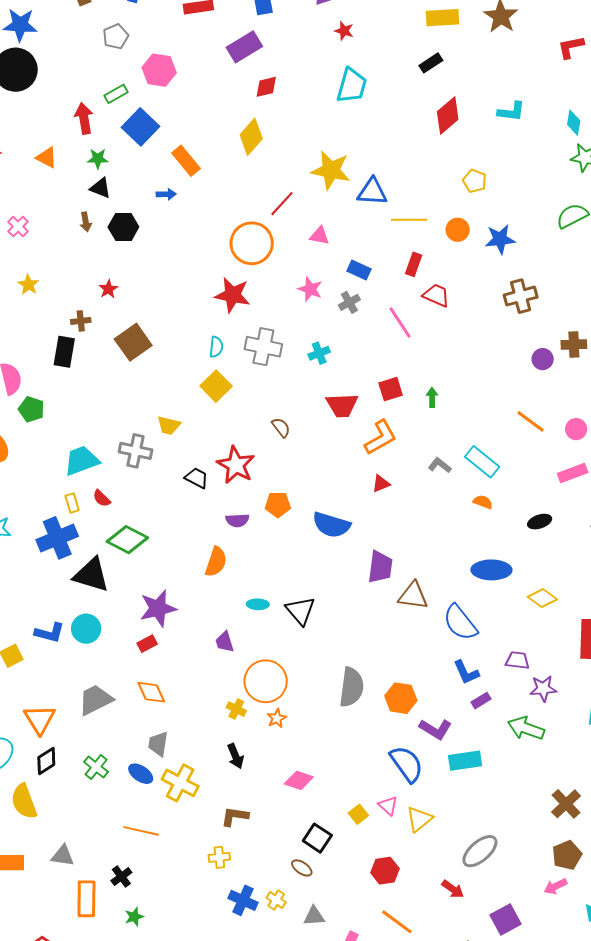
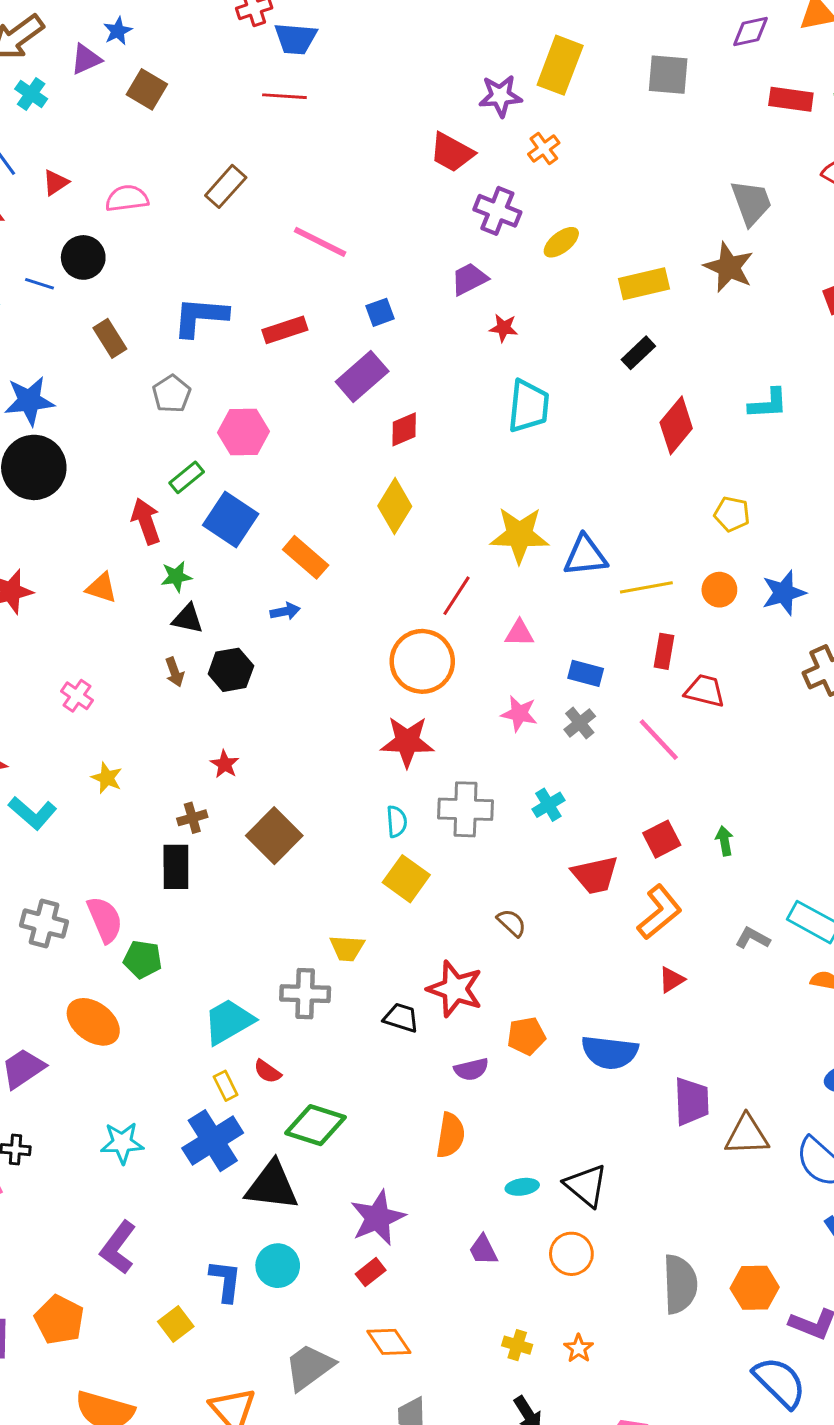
blue L-shape: (50, 633) -> (225, 1281), turned -88
orange circle: (266, 681) -> (571, 1254), moved, size x0.7

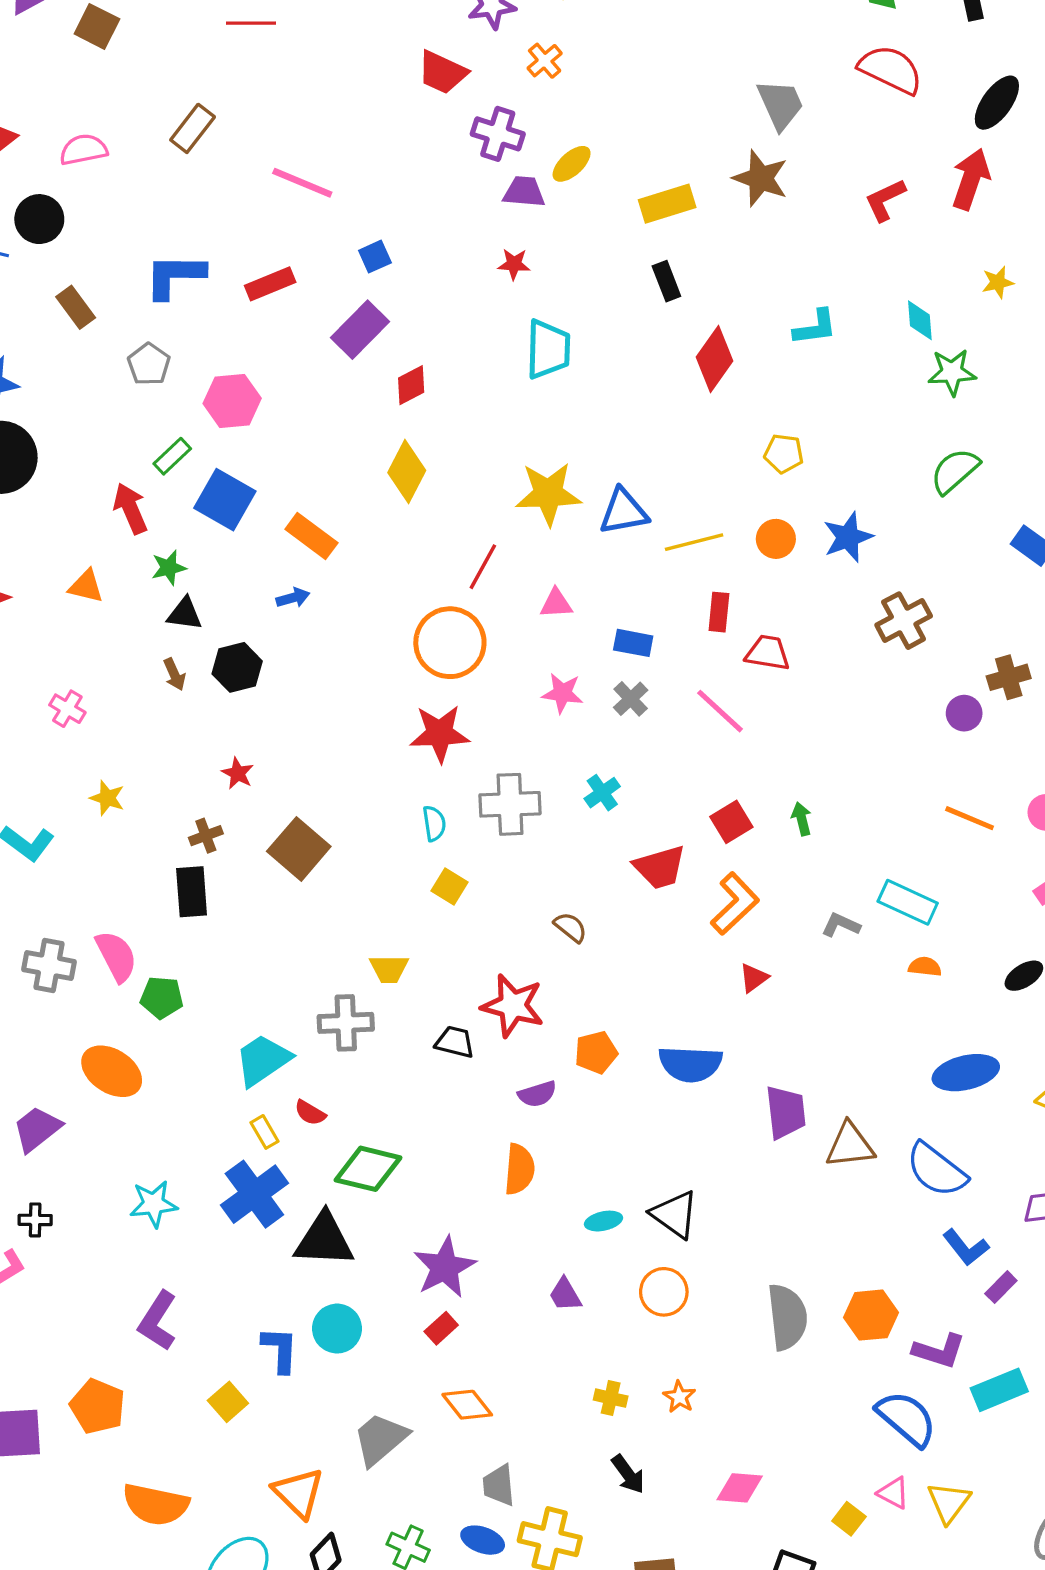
purple trapezoid: (469, 279) -> (524, 192), moved, turned 36
black rectangle: (638, 353) -> (666, 281), turned -64
yellow square: (406, 879) -> (450, 886), size x0.7

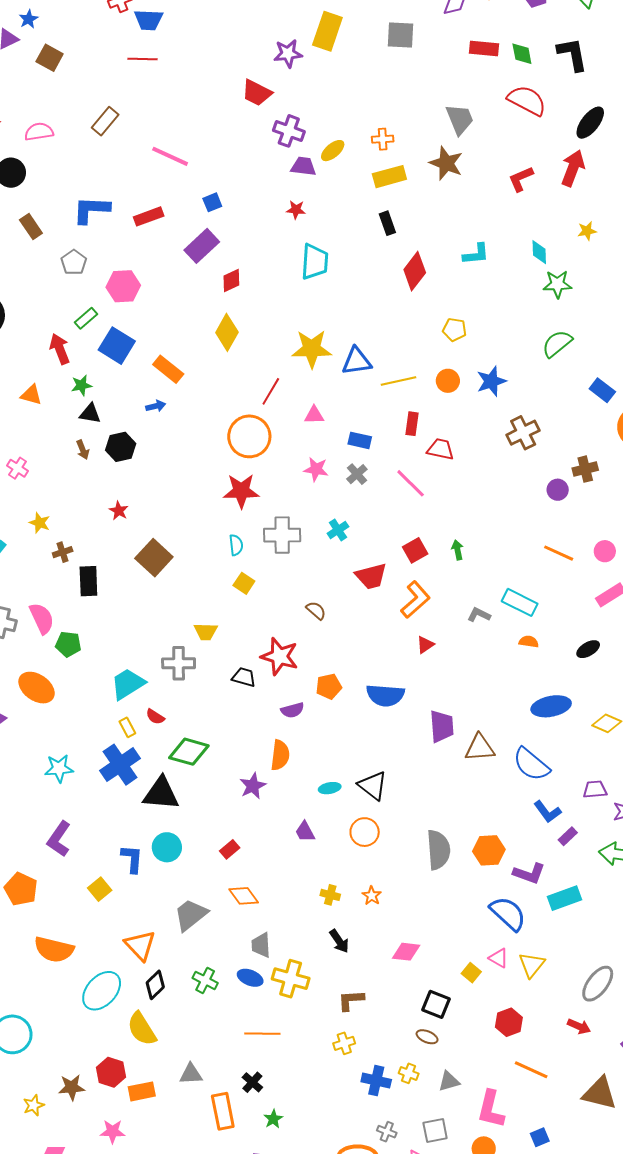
orange cross: (545, 61) -> (383, 139), moved, turned 35
brown cross: (206, 836) -> (63, 552), moved
purple star: (445, 1267) -> (253, 786), moved, size x0.7

